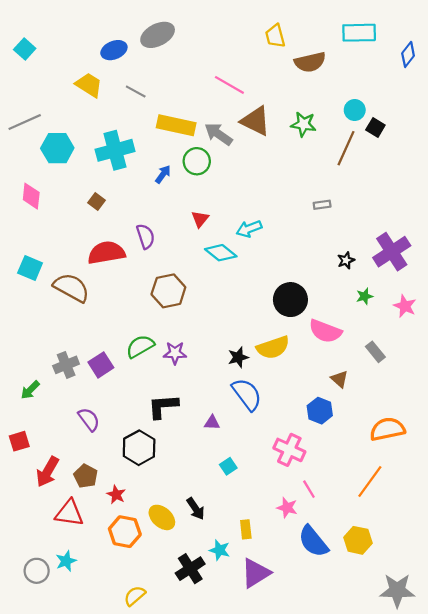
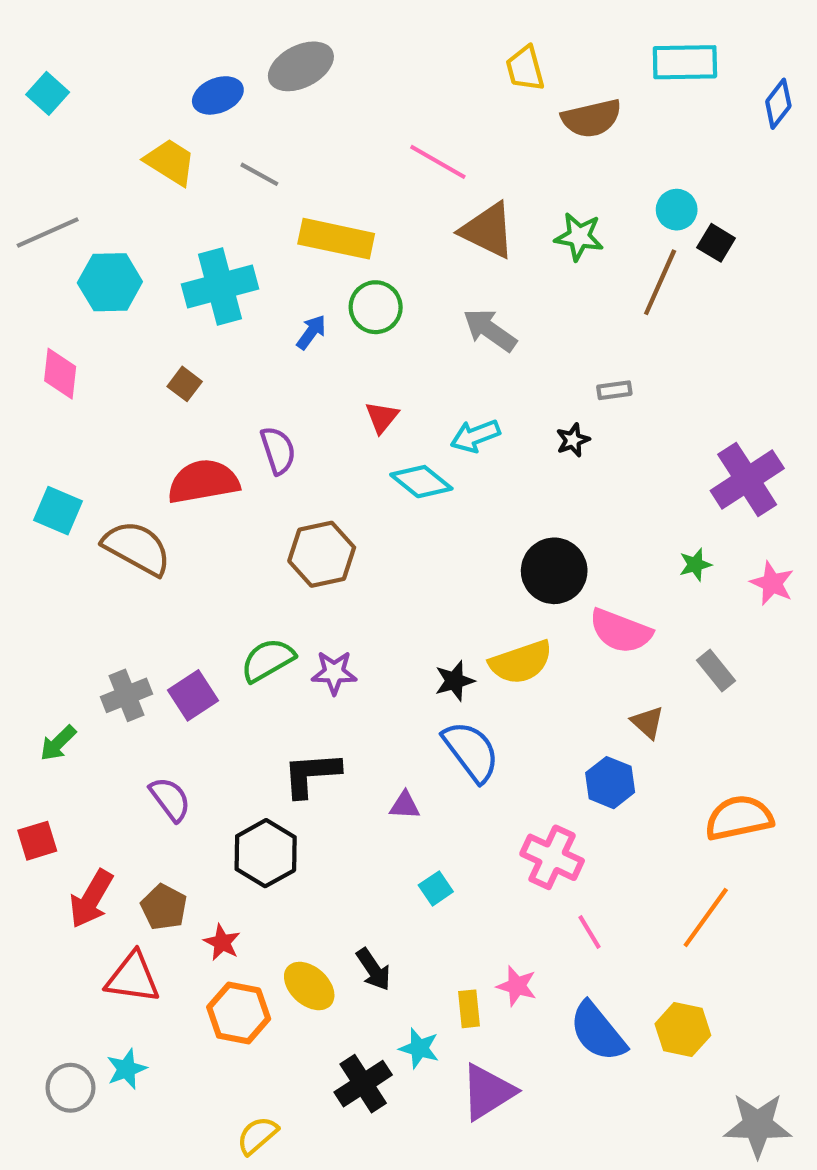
gray arrow: (219, 134) -> (490, 330), moved
black star: (346, 260) -> (573, 440), moved
pink star: (287, 508) -> (517, 986), moved

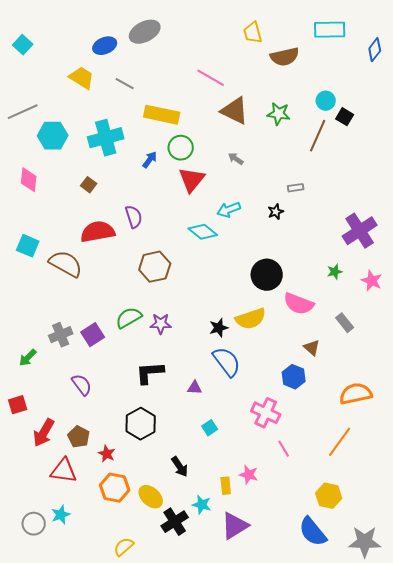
gray arrow: (490, 330) -> (236, 159), size x0.6
red triangle: (382, 417) -> (192, 180), moved, size x1.6
black hexagon: (266, 853) -> (141, 424), moved
yellow ellipse: (309, 986) -> (151, 497), moved
blue semicircle: (598, 1032) -> (313, 532), moved

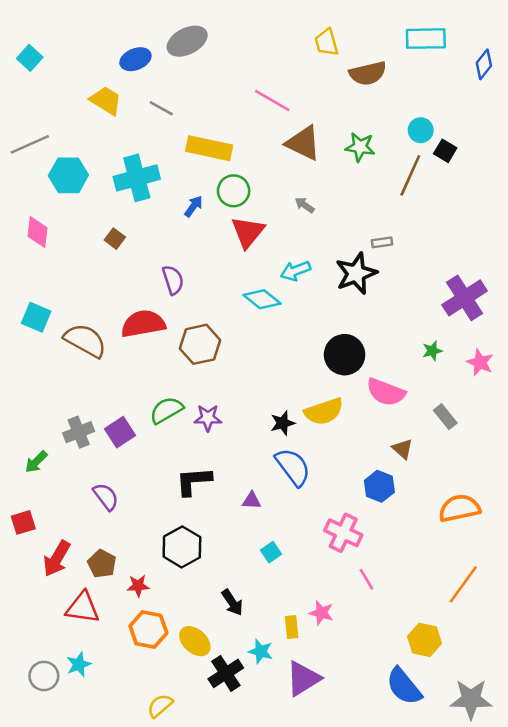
black star: (276, 212) -> (356, 273), size x2.0
red semicircle: (98, 232) -> (143, 324), moved
orange line: (340, 442) -> (463, 584), moved
red star: (107, 454) -> (138, 586), turned -30

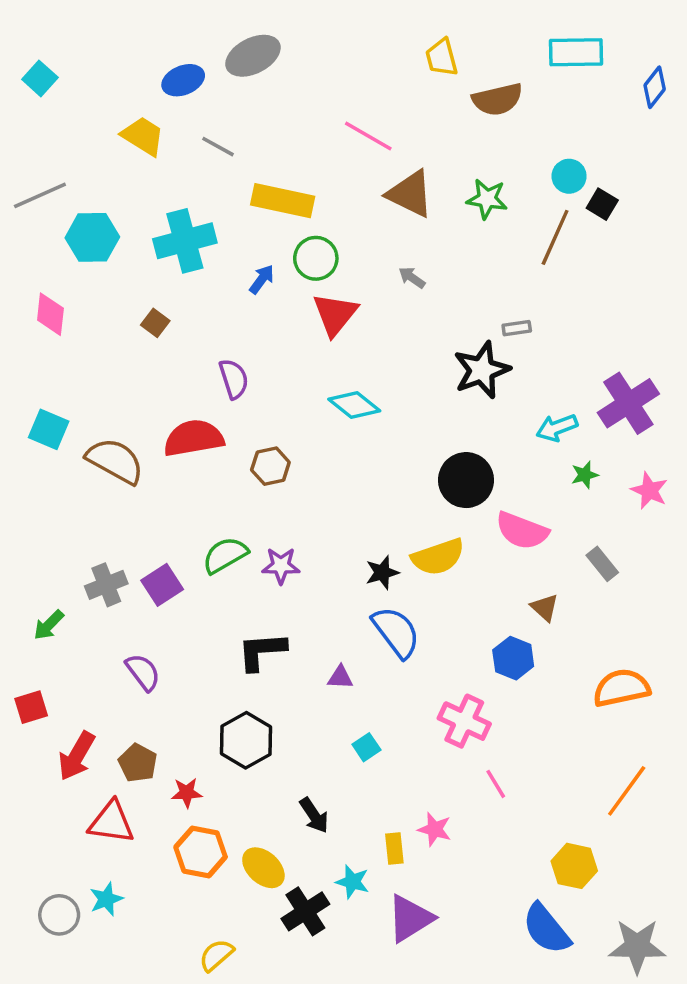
cyan arrow: (295, 271) -> (557, 428), moved
brown hexagon: (200, 344) -> (270, 466), size x0.7

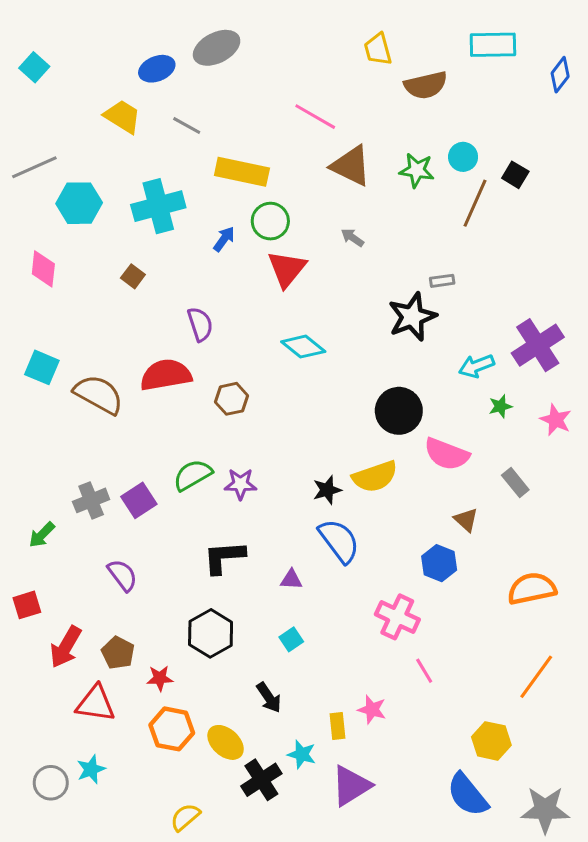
cyan circle: (569, 176) -> (463, 157), moved
cyan square: (366, 747) -> (291, 639), moved

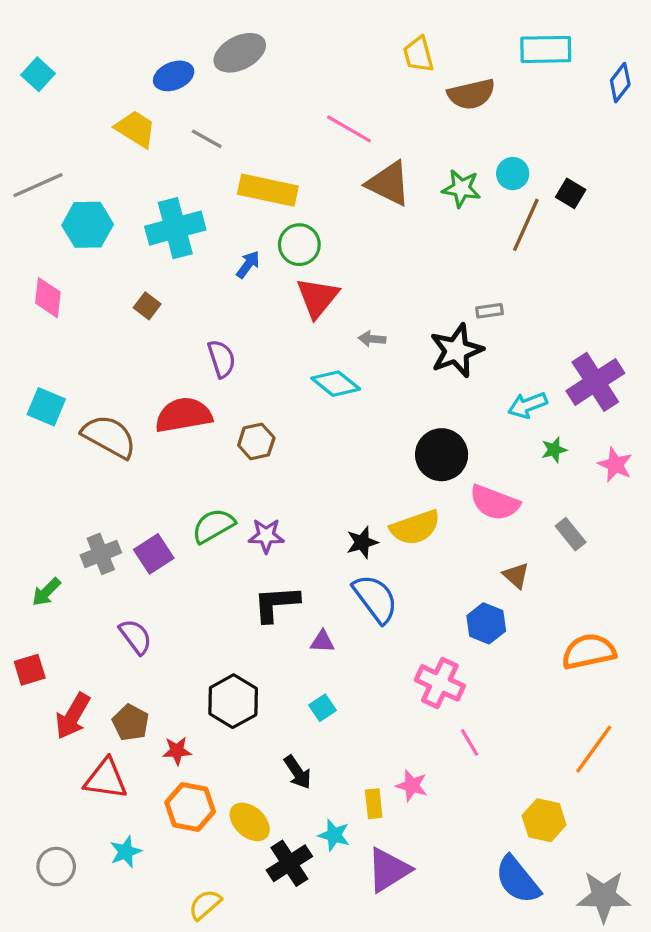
gray arrow: (352, 238) -> (372, 339), moved, turned -30
black L-shape: (224, 557) -> (276, 604), moved
cyan star: (91, 769) -> (126, 852), moved

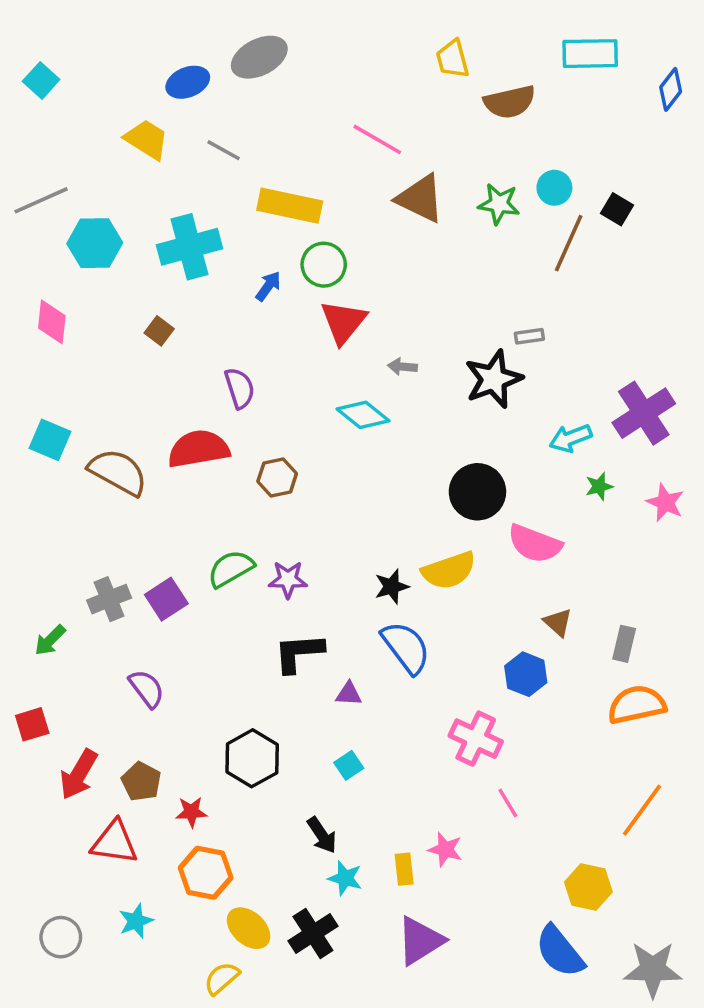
gray rectangle: (571, 534) -> (624, 644), moved, turned 52
yellow ellipse: (250, 822) -> (249, 928), moved
cyan star: (334, 835) -> (345, 878), moved

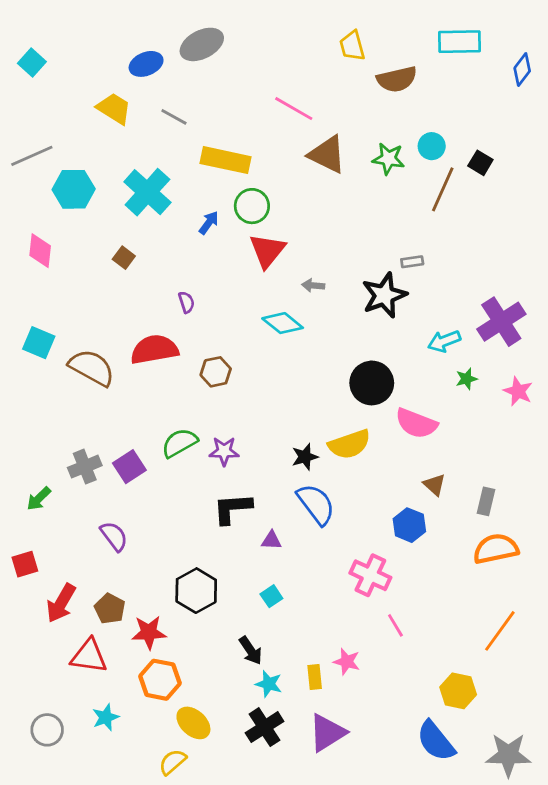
cyan cross: (190, 247) -> (147, 192), turned -33
purple semicircle: (240, 388) -> (186, 302), size x0.7
red star: (191, 812) -> (149, 632), size x1.4
black cross: (313, 934) -> (264, 727), moved

